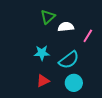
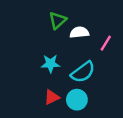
cyan circle: (74, 83) -> (77, 100), moved

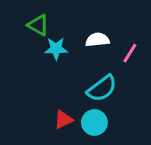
green triangle: (58, 20) -> (38, 25), moved, turned -48
cyan star: (50, 64) -> (56, 49), moved

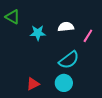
green triangle: (38, 25) -> (13, 17), moved
red triangle: (63, 120) -> (33, 84), moved

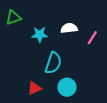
green triangle: (13, 17) -> (13, 18), turned -49
cyan semicircle: (69, 60) -> (53, 63), moved, turned -35

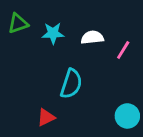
cyan star: (40, 34) -> (53, 33), moved
cyan circle: (67, 87) -> (127, 116), moved

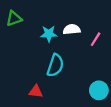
cyan star: (53, 33) -> (49, 34), moved
red triangle: (46, 117) -> (36, 91), turned 32

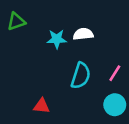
pink line: (96, 39) -> (115, 73), moved
cyan semicircle: (55, 65) -> (81, 76), moved

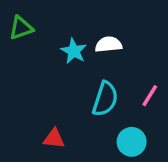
cyan star: (57, 39) -> (74, 51), turned 30
cyan circle: (115, 105) -> (132, 142), moved

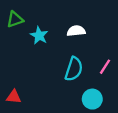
cyan star: (74, 51) -> (39, 36), moved
red triangle: (54, 139) -> (14, 97), moved

